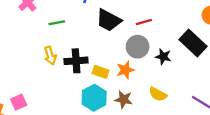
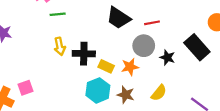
green line: (57, 23) -> (58, 14), moved
yellow semicircle: (158, 94) -> (159, 93), turned -84

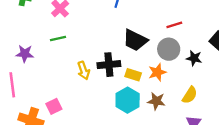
green line: (58, 14) -> (58, 38), moved
black trapezoid: (119, 18) -> (135, 40), moved
yellow arrow: (60, 46) -> (84, 71), moved

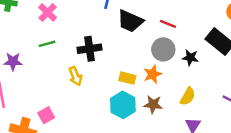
red line: (174, 25) -> (168, 24), turned 42
black trapezoid: (135, 40) -> (130, 21), moved
black cross: (109, 65) -> (90, 49), moved

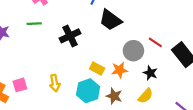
red line: (168, 24) -> (155, 42), moved
black cross: (90, 49) -> (70, 36), turned -30
black star: (190, 58) -> (150, 73), moved
yellow arrow: (75, 76) -> (55, 83), moved

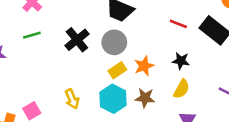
gray circle: (133, 51) -> (114, 42), moved
yellow rectangle: (97, 68) -> (117, 70), turned -48

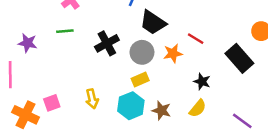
red line: (178, 24) -> (196, 39), moved
orange star: (144, 66) -> (173, 53), moved

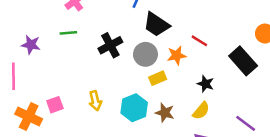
yellow rectangle: (140, 79) -> (158, 78), moved

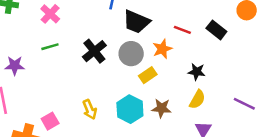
black rectangle: (243, 61) -> (216, 30), moved, size x0.7

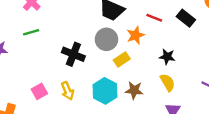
black cross: (94, 51) -> (73, 54), moved, turned -30
yellow semicircle: (197, 99) -> (168, 82), turned -60
pink square: (50, 121) -> (39, 91), moved

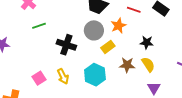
green line: (31, 32) -> (39, 26), moved
brown star: (134, 90) -> (127, 65), moved

